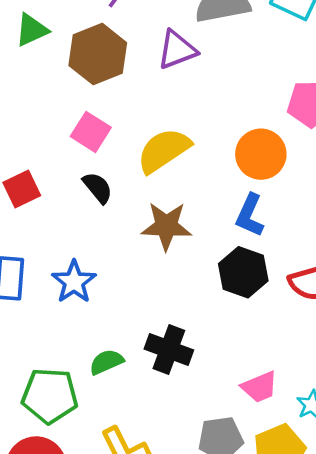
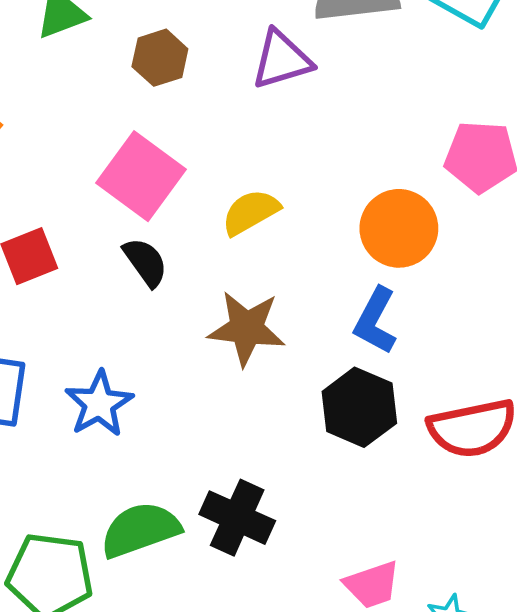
brown hexagon: (98, 54) -> (160, 58), size x0.6
pink square: (91, 132) -> (141, 176), size x1.4
yellow semicircle: (164, 150) -> (251, 212), size x0.7
green semicircle: (106, 362) -> (140, 530), size x1.5

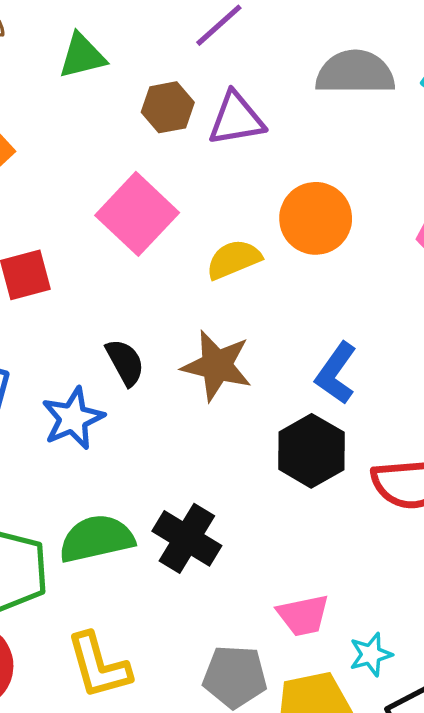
purple triangle: (282, 60) -> (236, 119), moved
orange circle: (399, 228) -> (316, 218), moved
black semicircle: (145, 262) -> (125, 362), moved

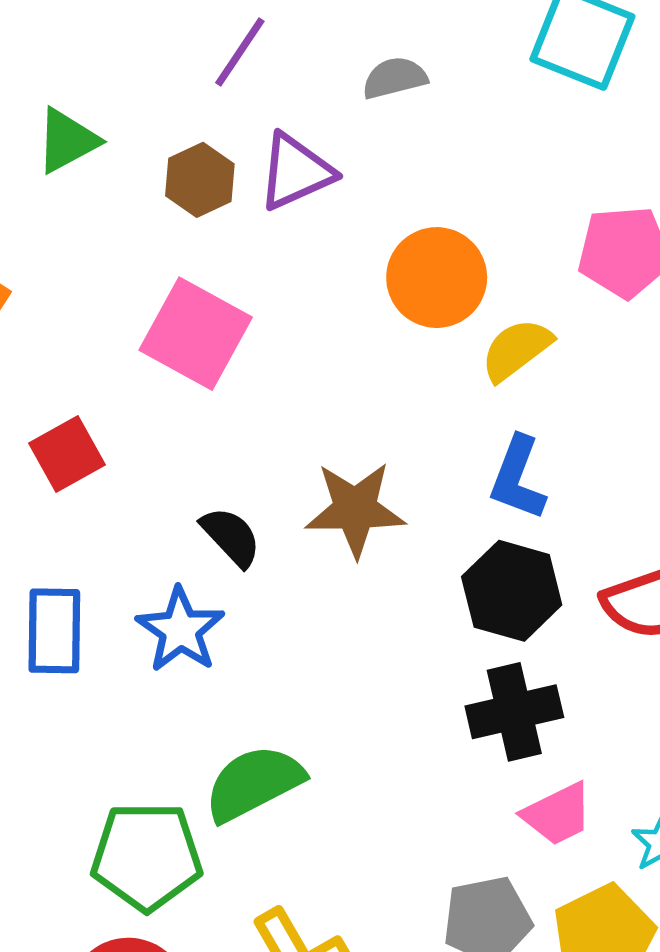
gray semicircle: (355, 73) -> (395, 78), moved, size x0.6
yellow semicircle: (234, 259) -> (516, 350), moved
black cross: (187, 538) -> (514, 712), moved, turned -30

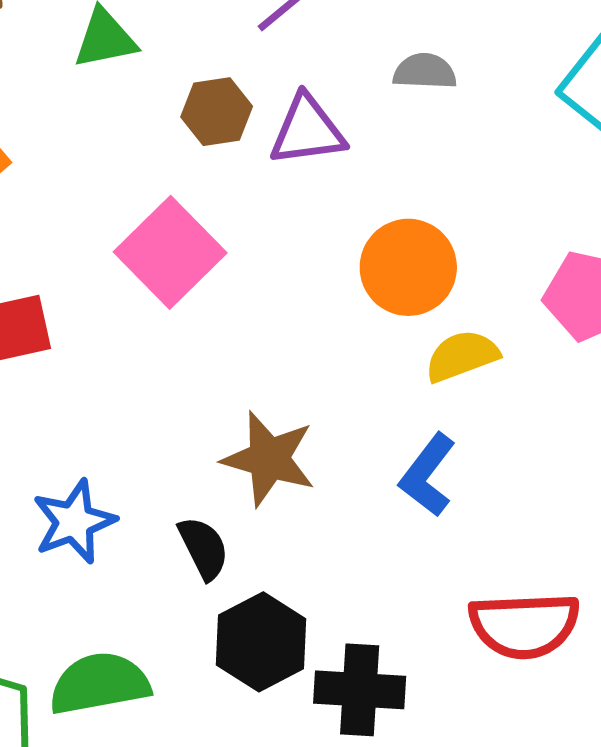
black semicircle: (231, 537) -> (203, 548), moved
black hexagon: (512, 591) -> (261, 642), moved

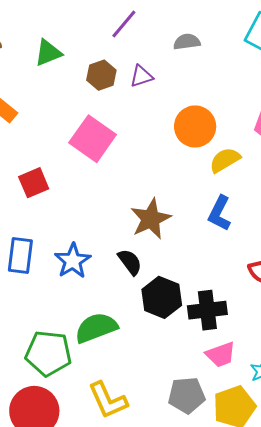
purple triangle: (307, 131) -> (141, 76), size x0.7
brown star: (269, 459) -> (151, 219), turned -30

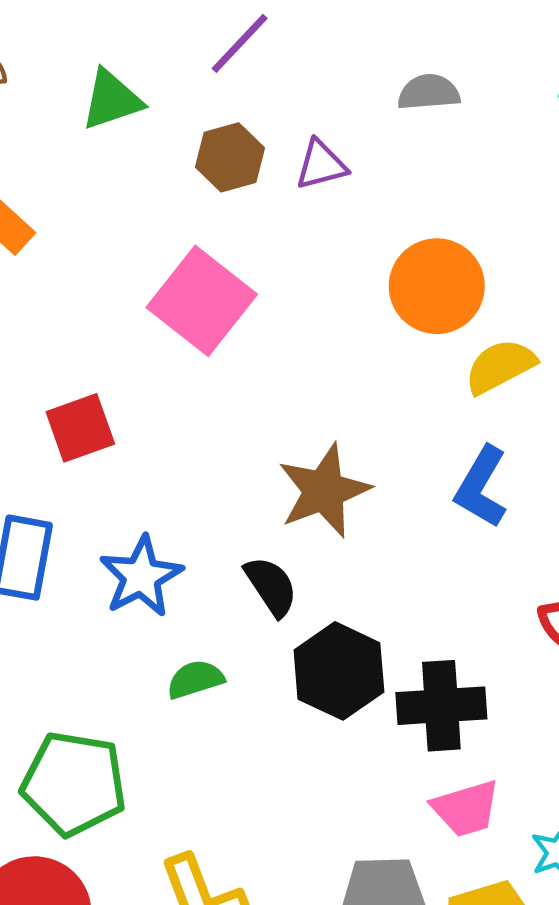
purple line: (124, 24) -> (240, 43), moved
red square: (34, 183) -> (80, 428), moved
green semicircle: (96, 328) -> (195, 679), moved, size x0.6

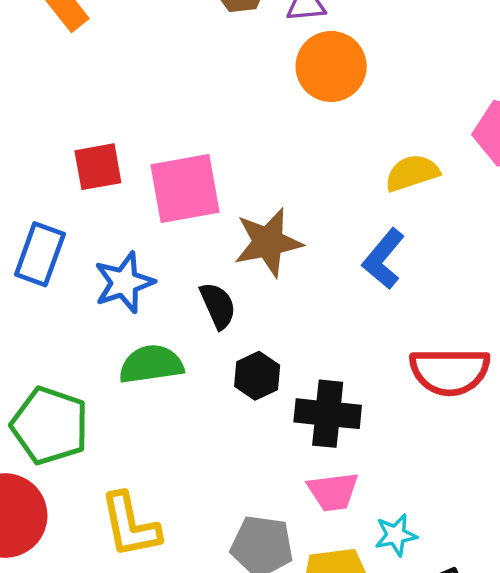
orange circle: (437, 286) -> (331, 66), moved
pink square: (202, 301) -> (185, 189), moved, turned 32
black hexagon: (339, 671) -> (257, 376), size x0.7
green semicircle: (195, 679) -> (151, 364), size x1.5

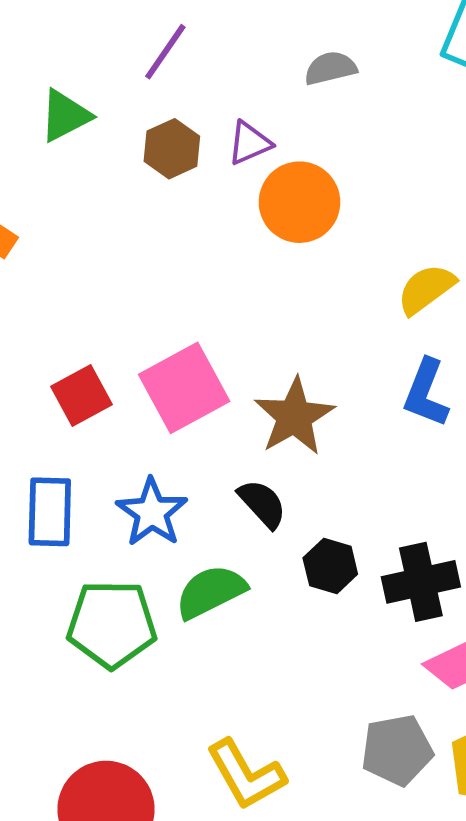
green pentagon: (50, 426) -> (112, 624), moved

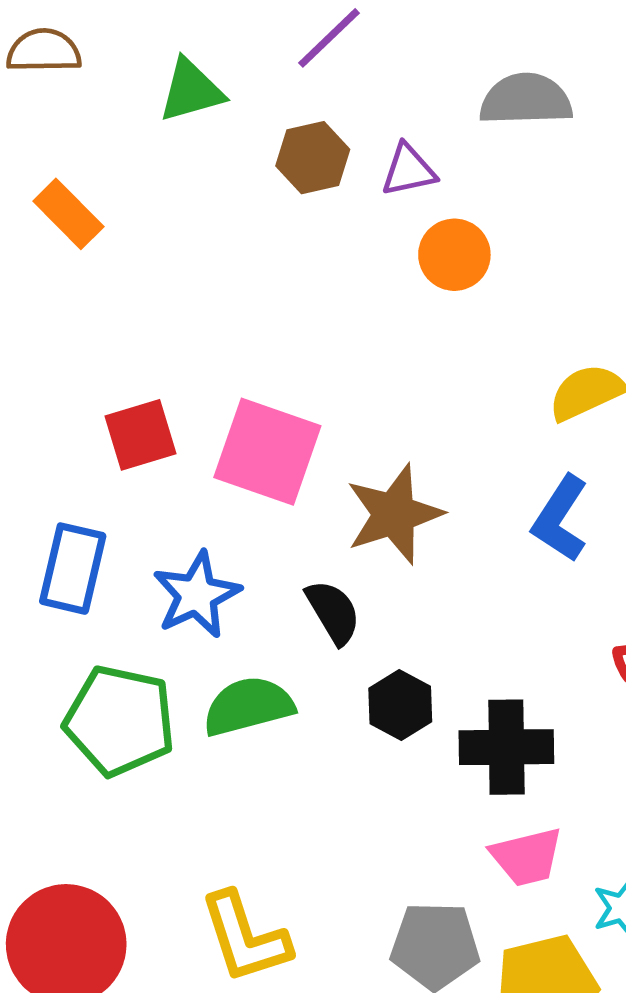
gray semicircle: (330, 68) -> (526, 100), size x1.4
orange circle: (299, 202) -> (454, 255), size x0.7
pink square: (184, 388) -> (267, 452), turned 36

